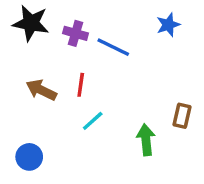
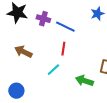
red line: (81, 85) -> (63, 49), moved
green arrow: (146, 140) -> (84, 81), turned -66

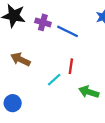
red line: (63, 49) -> (71, 66), moved

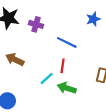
blue line: (68, 31) -> (67, 42), moved
green arrow: (89, 92) -> (67, 88), moved

